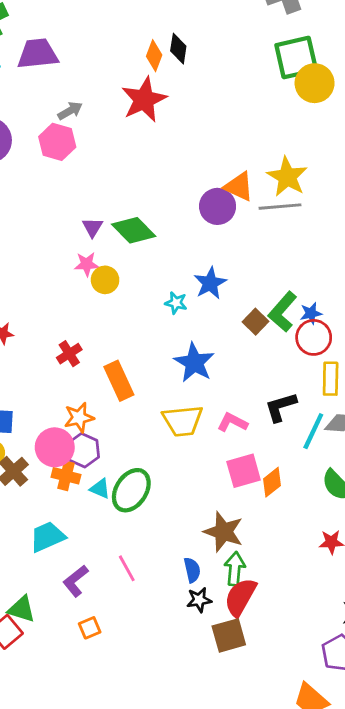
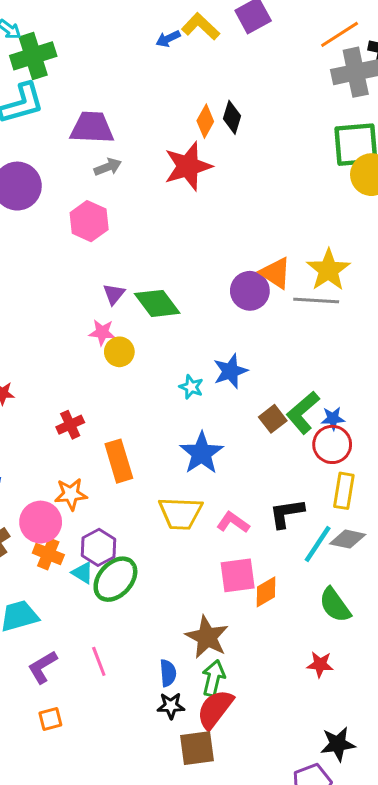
purple trapezoid: (38, 54) -> (92, 128), moved
pink hexagon: (57, 142) -> (89, 221), moved
purple hexagon: (83, 450) -> (98, 547), moved

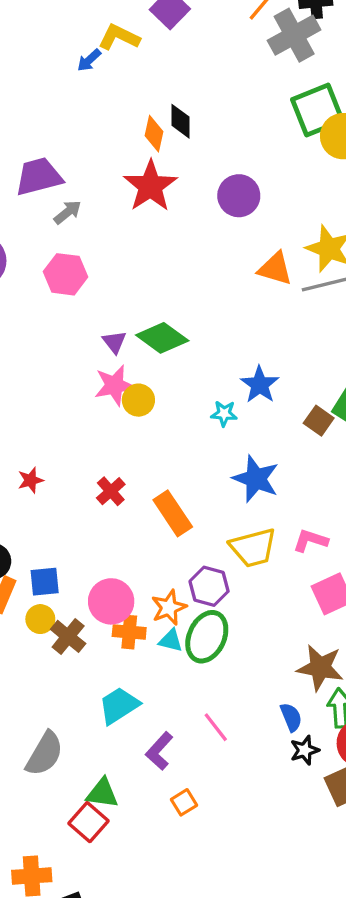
purple circle: (250, 291) -> (239, 196), moved
pink star: (102, 332) -> (114, 385), size x1.4
orange star: (71, 494) -> (169, 608), moved
purple hexagon: (98, 547) -> (209, 586), moved

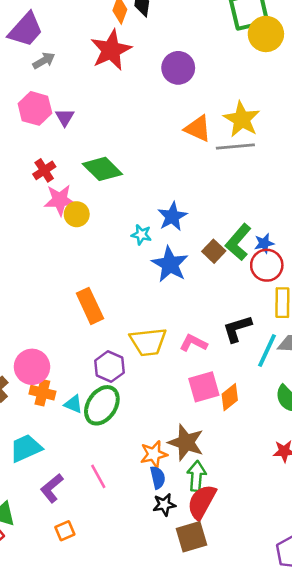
purple trapezoid: (39, 177) -> (26, 30), turned 138
purple triangle: (114, 342) -> (65, 117), moved
blue star: (256, 479) -> (170, 264), moved
red cross: (111, 491) -> (44, 170), moved
orange star: (169, 608) -> (154, 454), moved

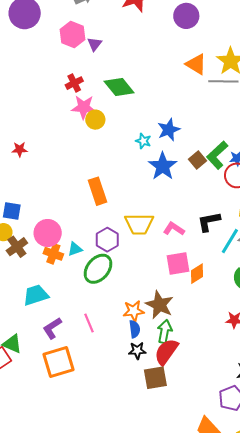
cyan triangle: (73, 404) -> (75, 249), moved, turned -49
orange square: (65, 531) -> (59, 362), size x2.0

